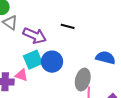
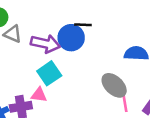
blue circle: (52, 62) -> (71, 38), moved
gray ellipse: (83, 80) -> (114, 85), turned -50

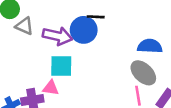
cyan square: (49, 73) -> (61, 66), turned 35
gray ellipse: (114, 85) -> (143, 73), moved

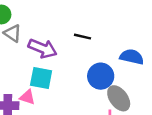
blue circle: (84, 30) -> (101, 76), moved
blue semicircle: (150, 46) -> (132, 57), moved

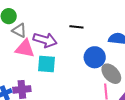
pink triangle: (27, 97) -> (25, 49), moved, size x1.5

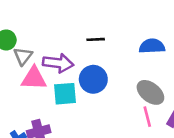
gray triangle: (19, 30) -> (23, 56), turned 49
blue circle: (95, 57) -> (93, 79), moved

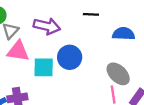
black line: (96, 39) -> (91, 14), moved
purple arrow: (58, 63) -> (47, 26), moved

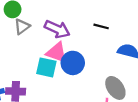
pink triangle: (18, 51) -> (57, 52), moved

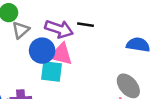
black line: (101, 26) -> (86, 25), moved
blue circle: (73, 63) -> (42, 51), moved

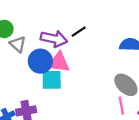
black line: (86, 25) -> (79, 32), turned -35
gray triangle: (21, 30) -> (18, 44), turned -30

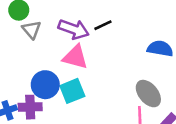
blue circle: (40, 61) -> (45, 85), moved
cyan square: (52, 80) -> (72, 91), moved, turned -30

